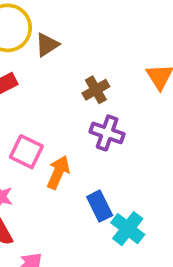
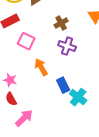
pink square: (26, 152) -> (26, 41), moved
orange arrow: (58, 172) -> (41, 67), turned -54

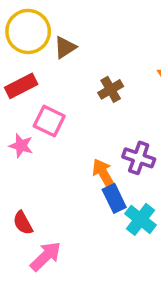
purple cross: (67, 46) -> (139, 158), moved
orange arrow: (41, 67) -> (104, 174), moved
pink star: (10, 80) -> (21, 146), moved

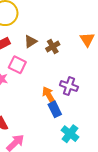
brown triangle: (65, 47) -> (30, 41), moved
cyan cross: (140, 219) -> (70, 134), moved

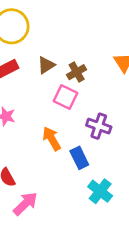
pink square: (17, 65) -> (65, 97), moved
orange arrow: (49, 95) -> (52, 139), moved

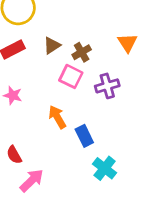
purple cross: (99, 126) -> (107, 86), moved, turned -35

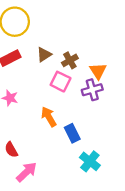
orange triangle: (128, 43) -> (98, 71), moved

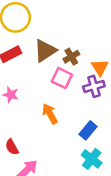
brown triangle: (44, 55) -> (45, 51), size x1.5
blue rectangle: (72, 133) -> (88, 130), moved, turned 66

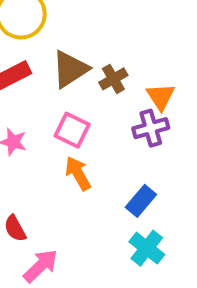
pink square: (62, 78) -> (72, 130), moved

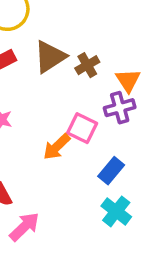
pink square: (72, 130) -> (82, 128), moved
orange arrow: (78, 173) -> (57, 147), turned -104

